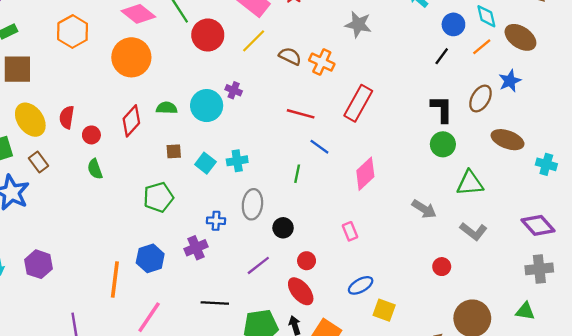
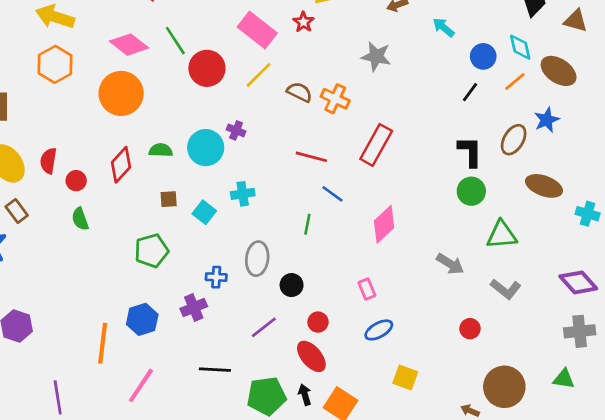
cyan cross: (237, 161) -> (243, 194), moved
blue ellipse: (361, 285) -> (379, 330), moved

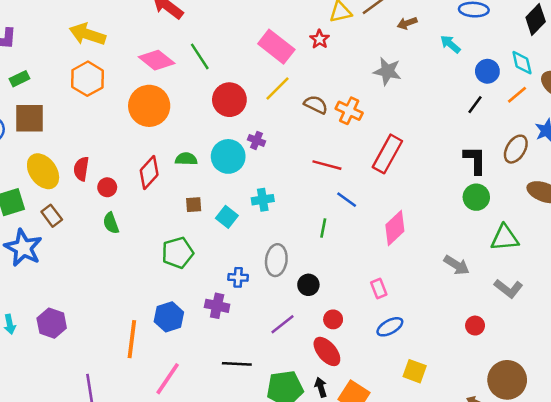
red circle: (207, 68) -> (229, 100), moved
purple cross: (194, 308) -> (217, 306), turned 35

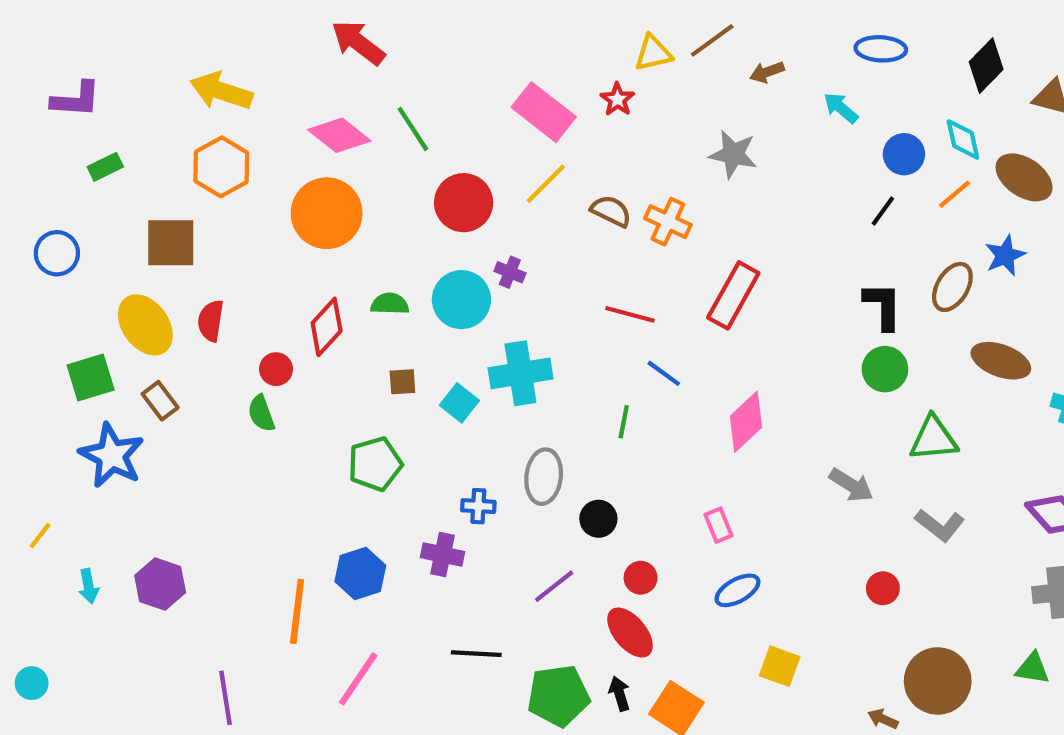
brown square: (29, 118) -> (171, 243), moved
red circle: (107, 187) -> (276, 369), moved
cyan cross: (263, 200) -> (520, 373), size x1.6

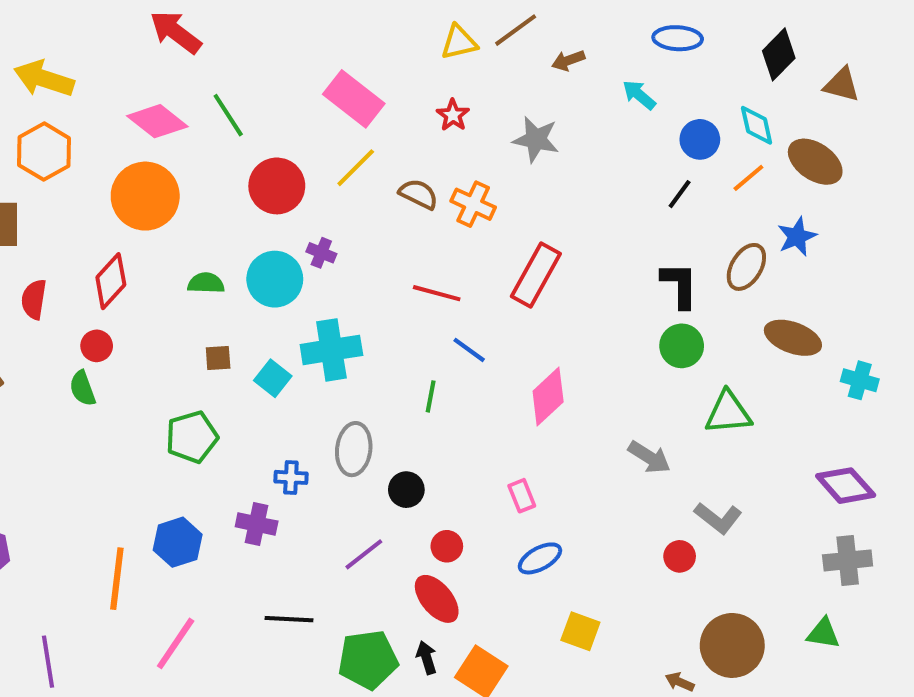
red star: (617, 99) -> (453, 115), moved
red diamond: (327, 327) -> (111, 281), moved
gray L-shape: (940, 525) -> (718, 518), moved

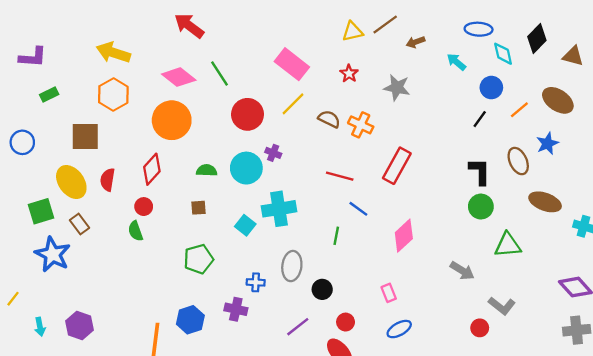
cyan diamond: (757, 125) -> (503, 54), moved
brown ellipse: (746, 267) -> (518, 161), turned -56
brown square: (218, 358) -> (199, 208), moved

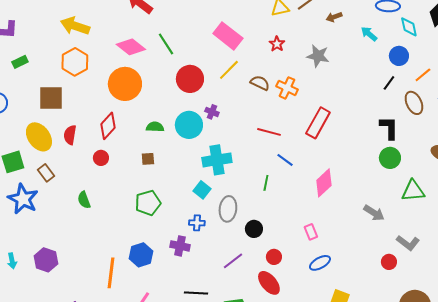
brown ellipse: (518, 161) -> (414, 103), moved
cyan square: (245, 225) -> (202, 190), moved
green semicircle: (135, 231) -> (84, 200), moved

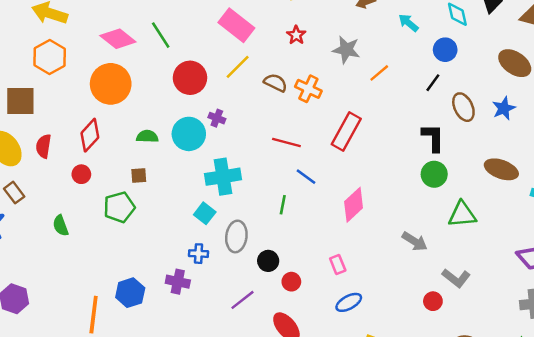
orange line: (423, 75) -> (379, 73), moved
green pentagon: (148, 203) -> (119, 207), moved
red circle: (274, 257) -> (291, 282), moved

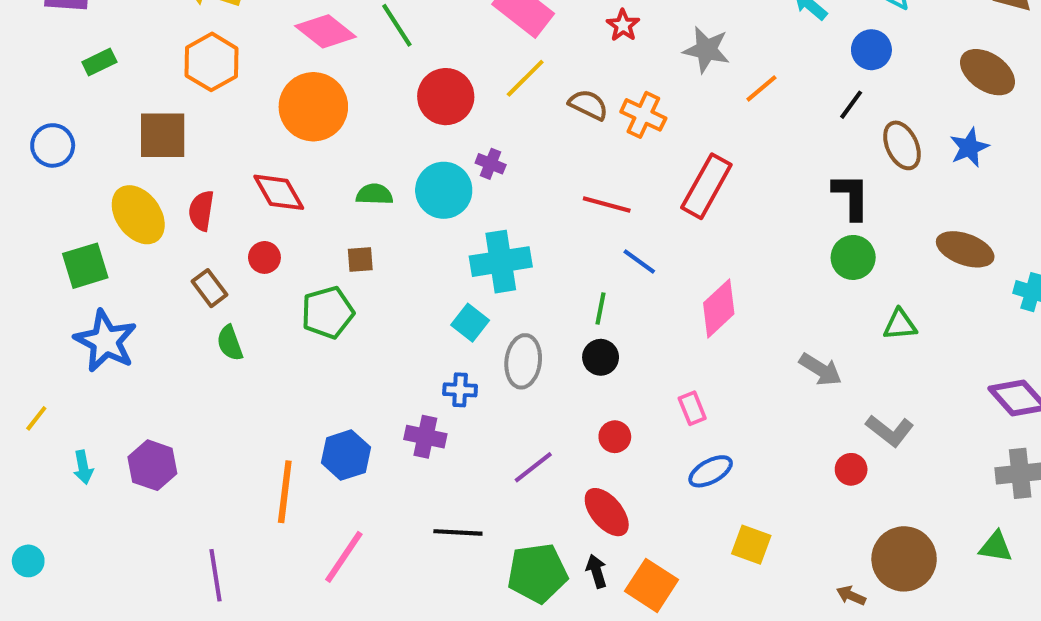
red diamond: (90, 135) -> (279, 192), turned -72
brown rectangle: (14, 193) -> (209, 288), moved
green triangle: (462, 215) -> (900, 325), size x0.7
black circle: (268, 261) -> (601, 357), moved

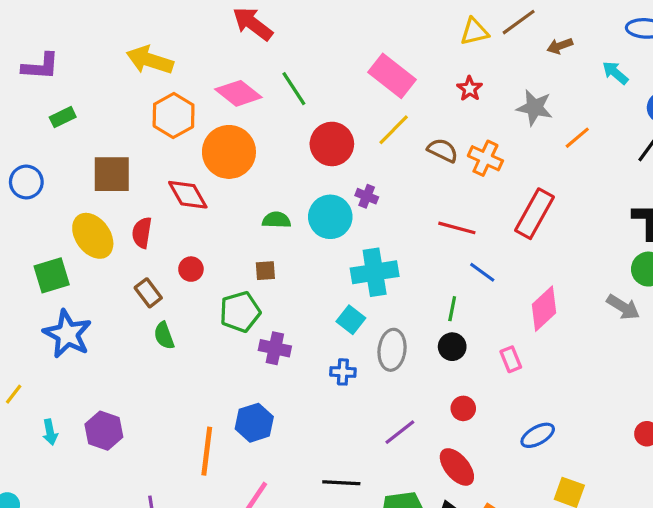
orange hexagon: (212, 62) -> (174, 116), moved
red diamond: (279, 192) -> (188, 195), moved
gray arrow: (821, 370) -> (623, 307), moved
pink rectangle: (692, 408) -> (511, 359), moved
purple cross: (425, 437) -> (275, 348), moved

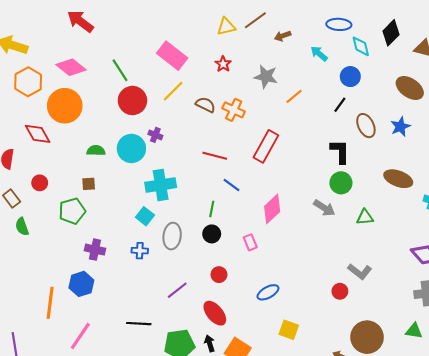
green line: (294, 89) -> (120, 70), moved
purple cross: (275, 348) -> (95, 250), moved

